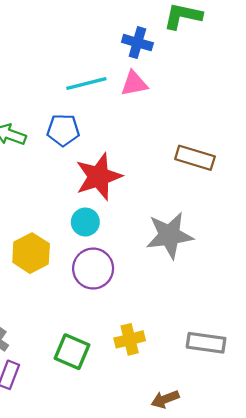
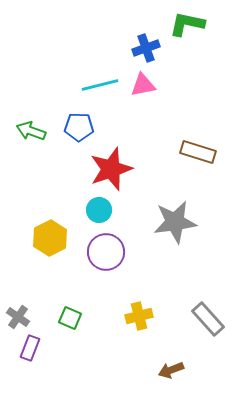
blue cross: (137, 43) -> (146, 48), turned -36
gray rectangle: (206, 343) -> (208, 319), turned 40
green square: (72, 352) -> (70, 318), moved, size x0.7

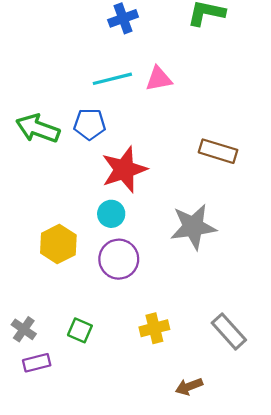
blue cross: (146, 48) -> (123, 18), moved
green arrow: (31, 131) -> (38, 128), size x1.4
purple rectangle: (30, 348) -> (37, 363), turned 55

